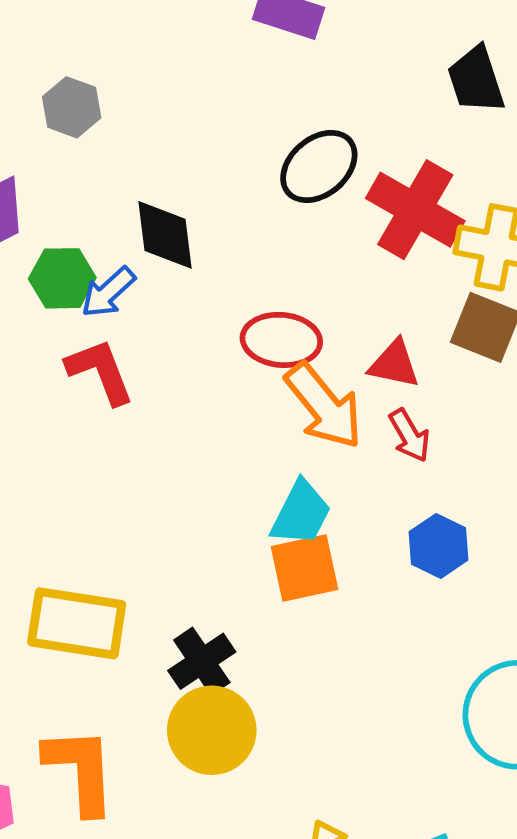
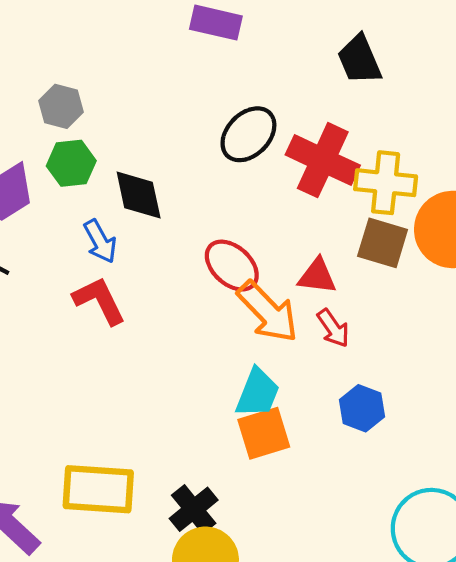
green hexagon: (62, 278) -> (71, 163), moved
blue arrow: (108, 292) -> (100, 241), turned -72
red ellipse: (281, 340) -> (232, 266), turned 42

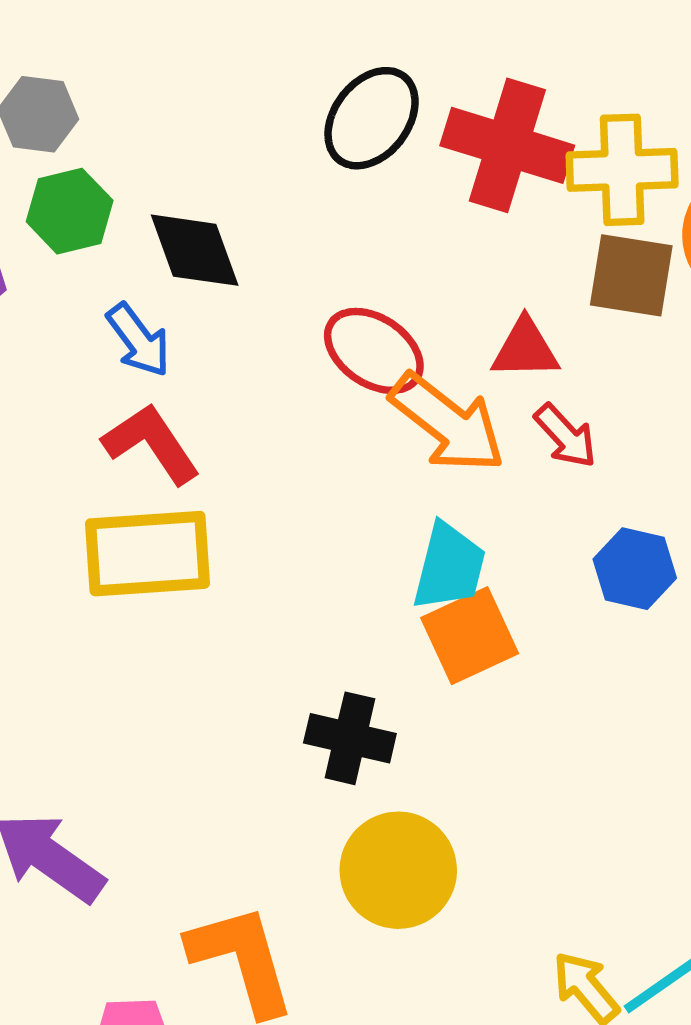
yellow rectangle: (98, 489) -> (147, 554), moved
black cross: (194, 509) -> (350, 738), moved, turned -30

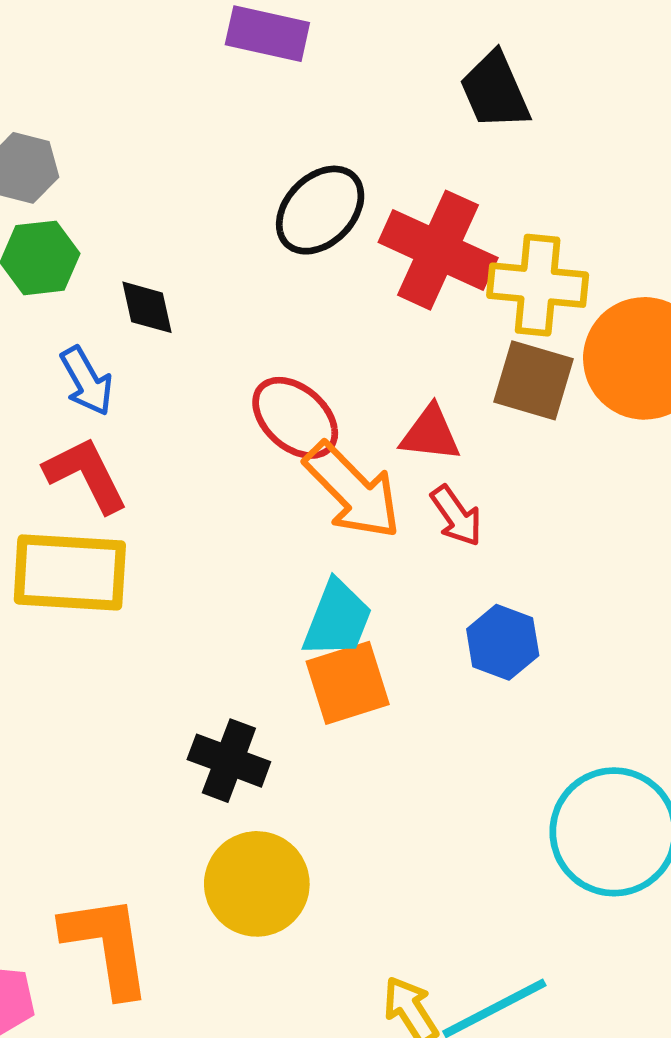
black diamond: (195, 250) -> (147, 307), size x0.7

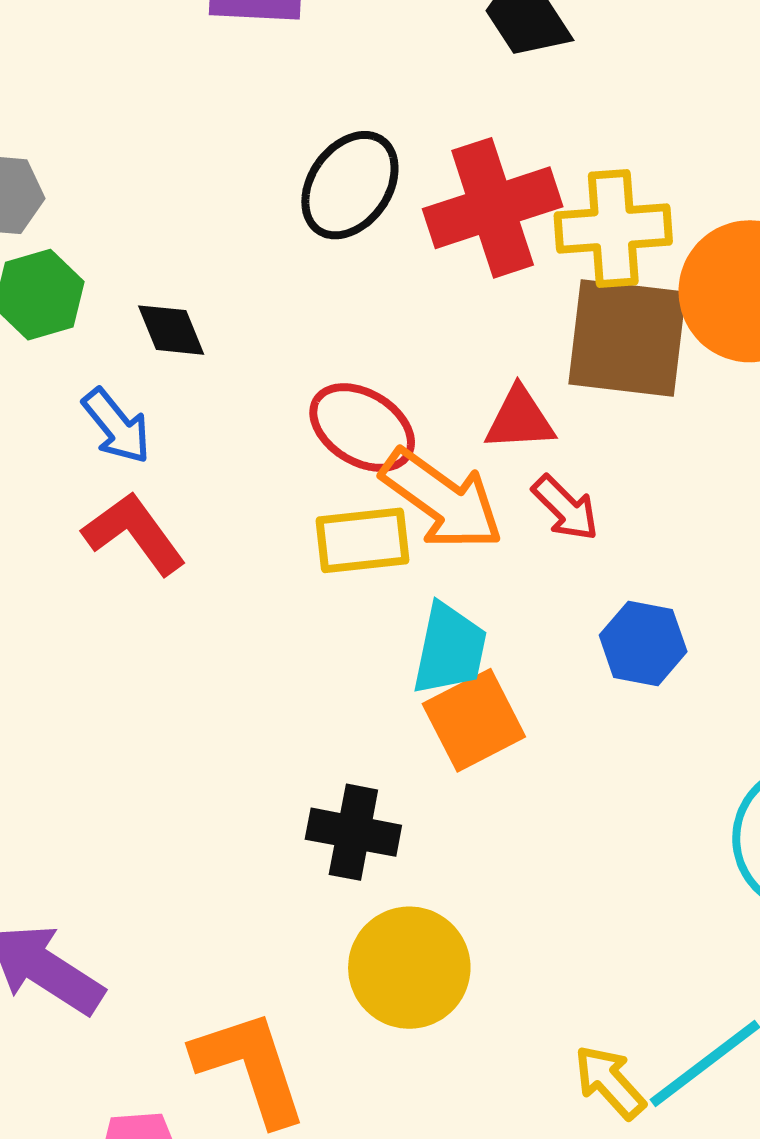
red cross: (438, 250) -> (493, 208), turned -33
brown square: (534, 380) -> (627, 338), size x1.4
yellow rectangle: (70, 572) -> (362, 540), moved, size x0.7

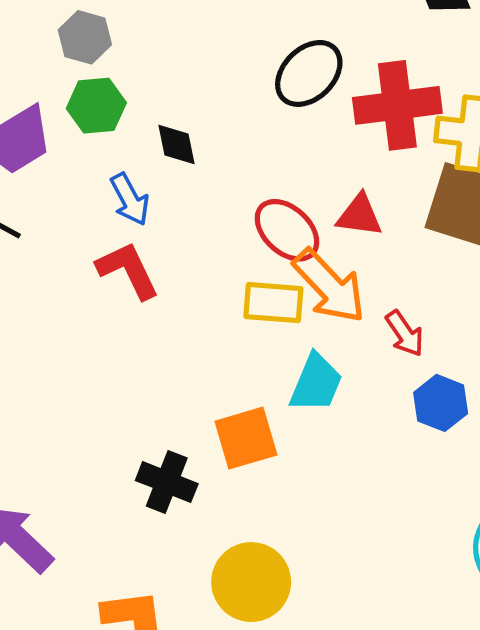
red triangle: (520, 419) -> (359, 215), moved
red arrow: (565, 508) -> (405, 334), moved
orange square: (474, 720) -> (246, 438), moved
black cross: (353, 832) -> (167, 482), moved

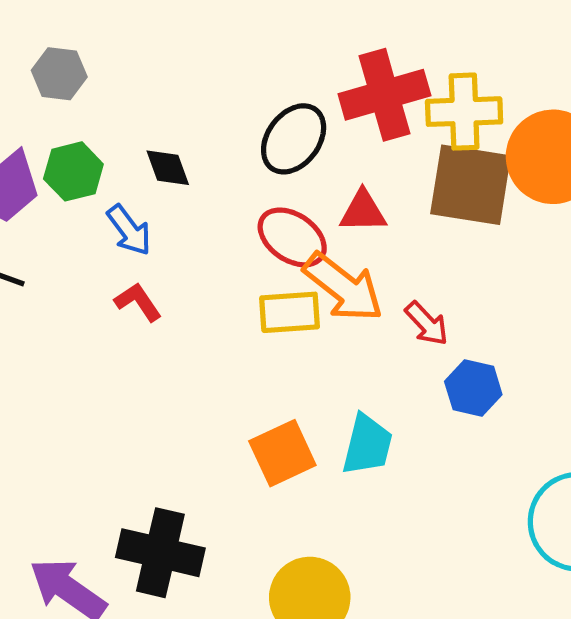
black ellipse: (309, 73) -> (294, 139), moved
green hexagon: (96, 106) -> (73, 171), moved
red L-shape: (128, 270) -> (138, 302), size x0.7
cyan trapezoid: (316, 383) -> (367, 445), moved
black cross: (167, 482) -> (160, 553), moved, size x1.4

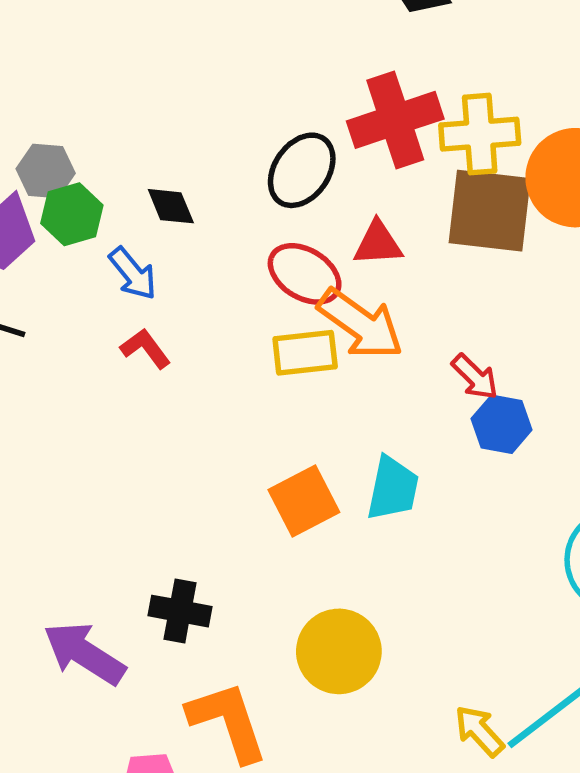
gray hexagon: (59, 74) -> (46, 171), moved
red arrow: (427, 324) -> (475, 377), moved
black cross: (160, 553) -> (180, 611), size x0.7

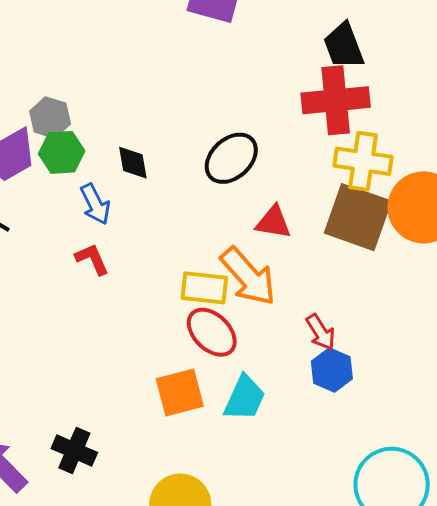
red cross: (395, 120) -> (336, 100), moved
red ellipse: (305, 274) -> (212, 332), moved

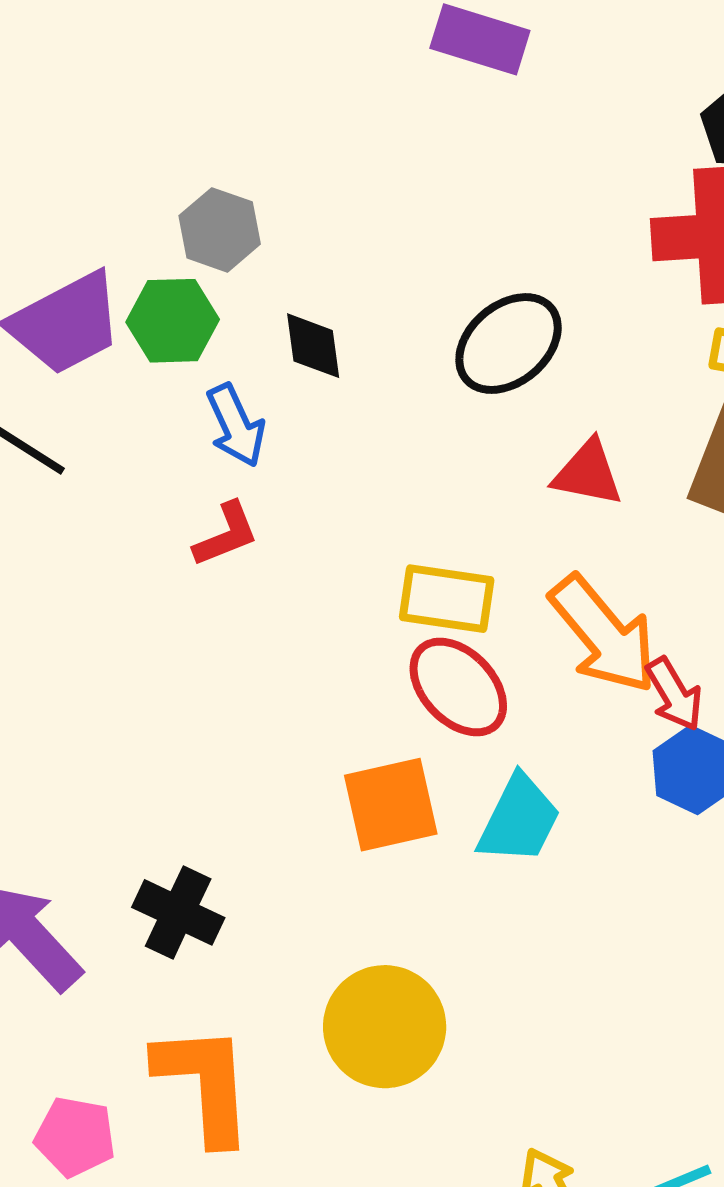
gray hexagon: (50, 118) -> (220, 230), moved
red L-shape: (92, 259) -> (226, 534), turned 90
orange arrow: (248, 276) -> (604, 634), moved

